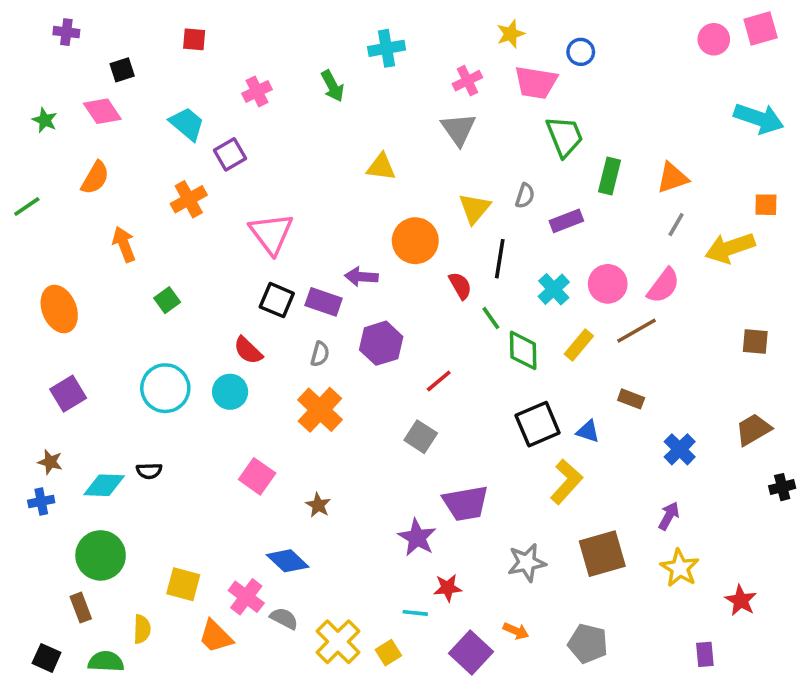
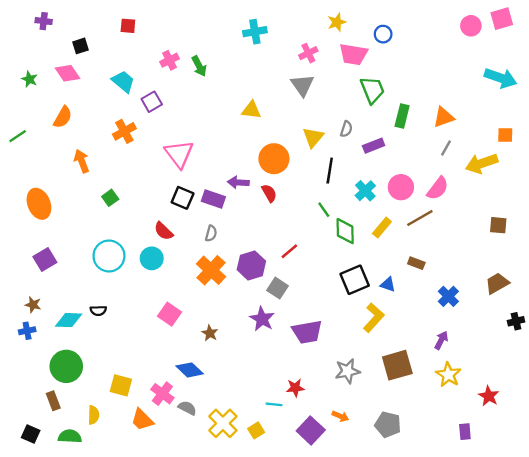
green arrow: (333, 86) -> (199, 66), moved
red semicircle: (460, 286) -> (269, 193), moved
purple hexagon: (381, 343) -> (251, 265), moved
purple star: (417, 537) -> (262, 319), moved

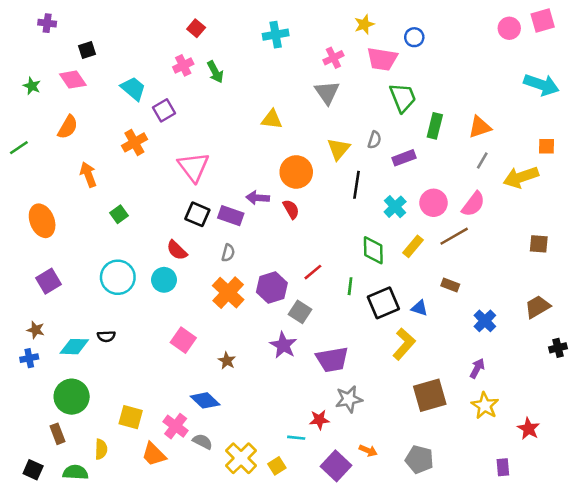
red square: (128, 26) -> (196, 28), moved, turned 35
green line: (324, 210) -> (350, 286), moved, turned 42
gray star: (347, 371) -> (349, 399), moved

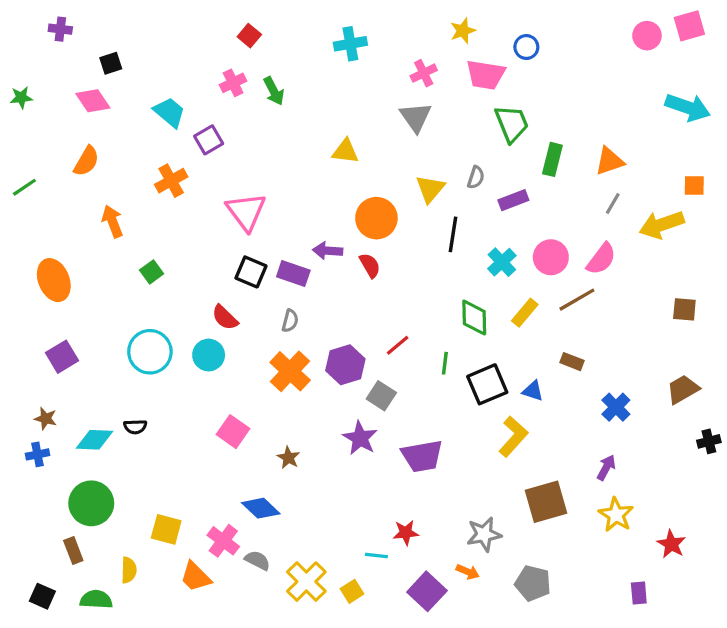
green star: (32, 86) -> (21, 98), moved, turned -30
gray star: (349, 399) -> (484, 534), moved

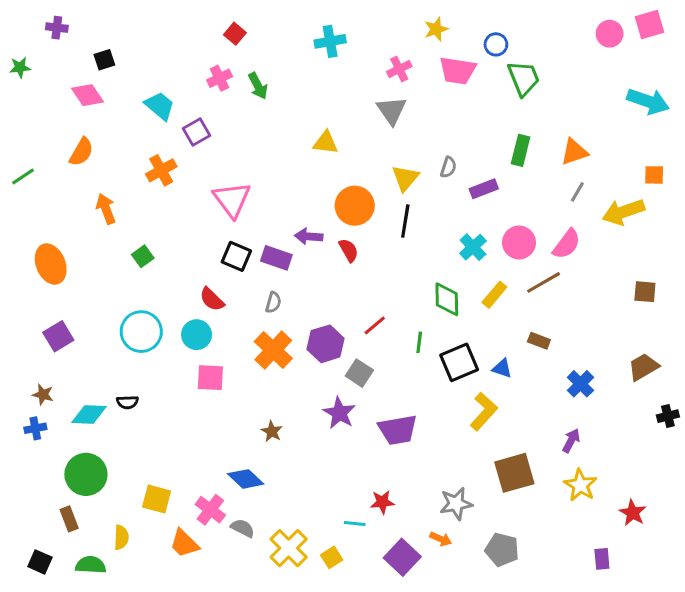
green star: (21, 98) -> (20, 67), moved
green trapezoid: (512, 124) -> (524, 78), moved
black line: (453, 234) -> (405, 221), moved
pink square: (233, 432) -> (210, 378), moved, turned -32

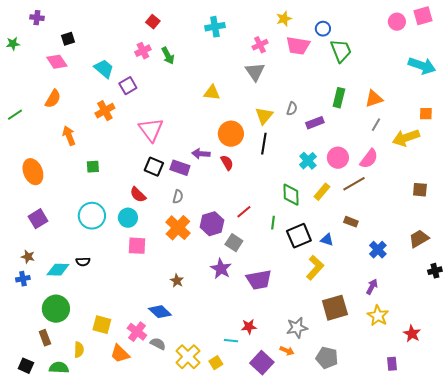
green square: (143, 256) -> (93, 167), turned 32

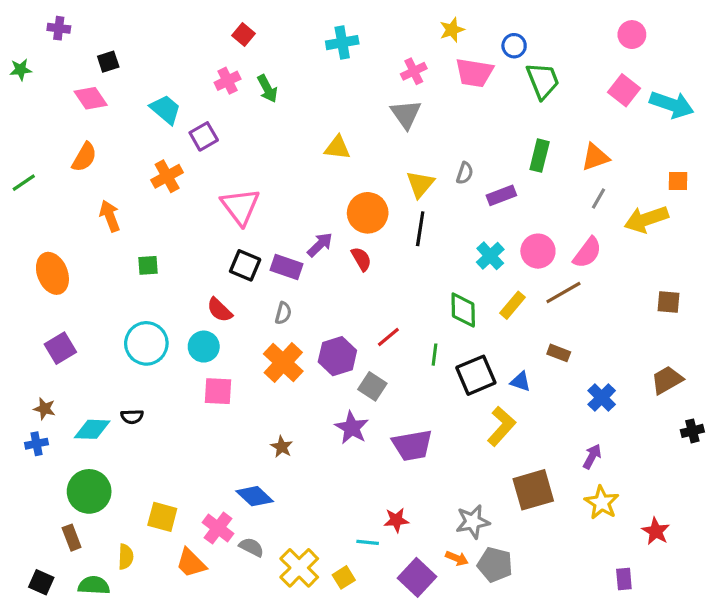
pink square: (423, 16) -> (624, 90), moved, turned -36
purple arrow: (201, 154) -> (320, 245), turned 132
gray pentagon: (327, 358) -> (495, 565), moved

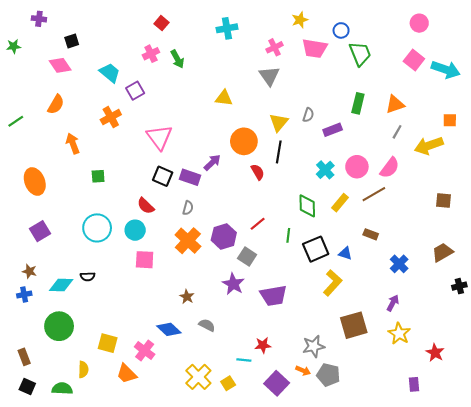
red semicircle: (361, 259) -> (258, 172), moved
brown rectangle: (72, 538) -> (24, 357), moved
gray semicircle: (251, 547) -> (207, 325), moved

